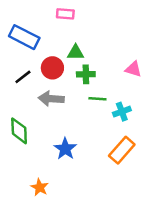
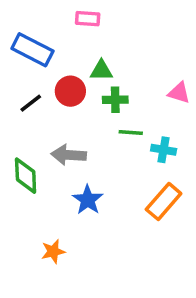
gray arrow: (51, 99) -> (69, 155), moved
cyan cross: (122, 112) -> (164, 150), turned 30
orange star: (40, 187) -> (53, 252), turned 30

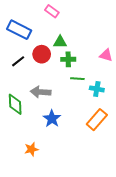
pink rectangle: (88, 19) -> (52, 11), turned 32

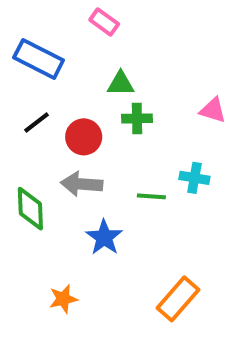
red circle: (42, 54) -> (84, 137), moved
green line: (77, 79) -> (151, 196), moved
orange rectangle: (97, 120) -> (178, 299), moved

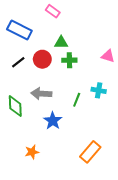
red circle: (84, 137) -> (42, 59), moved
green line: (151, 196) -> (77, 100), turned -72

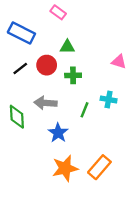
green cross: (69, 60) -> (73, 75), moved
orange star: (32, 152) -> (65, 168), moved, size x1.6

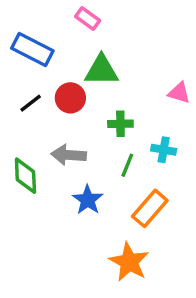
green triangle: (67, 47) -> (101, 70), size x1.5
green cross: (73, 75) -> (120, 124), moved
orange rectangle: (99, 167) -> (150, 208), moved
orange star: (65, 168) -> (129, 262), moved, turned -30

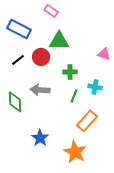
blue star: (88, 200) -> (40, 138), moved

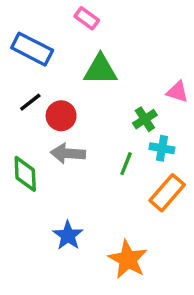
red circle: (41, 57) -> (61, 116), moved
green cross: (70, 72) -> (145, 119), moved, turned -32
orange rectangle: (87, 121) -> (167, 193), moved

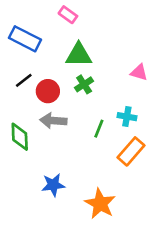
green cross: (145, 119) -> (84, 84), moved
blue star: (68, 235) -> (53, 185), turned 30

